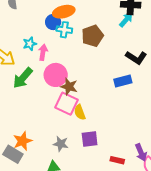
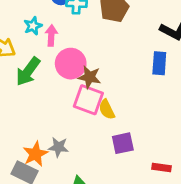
blue rectangle: (123, 81) -> (159, 63), turned -66
gray star: (61, 144) -> (58, 147), moved

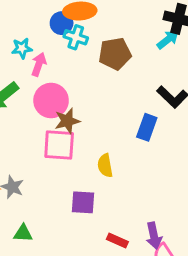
brown star: (90, 77) -> (67, 121), turned 30
pink square: (88, 100) -> (59, 145), turned -32
yellow semicircle: (107, 109) -> (105, 166), moved

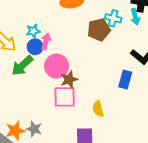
blue circle: (62, 23) -> (35, 47), moved
cyan cross: (76, 37) -> (113, 18), moved
cyan arrow: (168, 40) -> (135, 17), turned 119

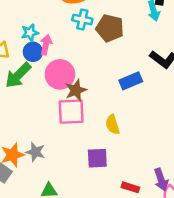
cyan cross: (113, 18) -> (82, 19), moved
brown pentagon: (99, 30) -> (110, 28), turned 30
blue rectangle: (125, 80) -> (131, 81), moved, turned 54

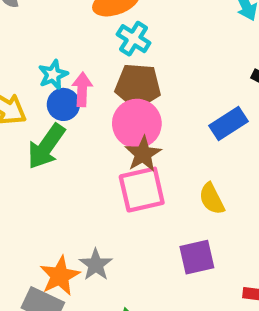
cyan cross: (82, 19) -> (134, 39), turned 30
brown pentagon: (110, 28) -> (138, 86), moved
pink circle: (60, 74) -> (137, 124), moved
gray star: (35, 152) -> (96, 265), turned 30

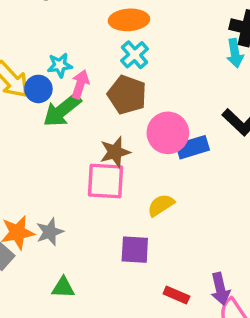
blue circle: (63, 104) -> (38, 89), moved
pink circle: (137, 124) -> (168, 133), moved
green arrow: (46, 146) -> (62, 110), moved
yellow semicircle: (212, 199) -> (161, 205), turned 68

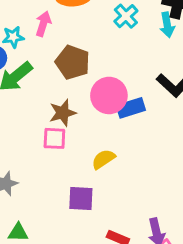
cyan cross: (135, 55) -> (126, 16), moved
pink arrow: (80, 84) -> (43, 24), moved
pink square: (105, 181) -> (54, 138), size x0.7

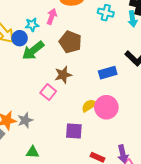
cyan cross: (126, 16) -> (106, 13), turned -35
pink circle: (109, 95) -> (106, 107), moved
pink square: (54, 138) -> (48, 92), moved, turned 35

